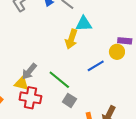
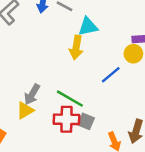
yellow triangle: (21, 83) -> (25, 110), turned -35
red cross: (30, 98) -> (67, 119), moved

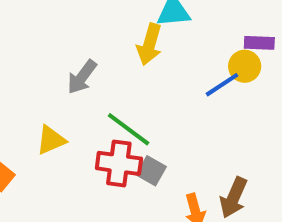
blue line: (111, 75) -> (222, 85), moved
gray arrow: (32, 94) -> (82, 77), moved

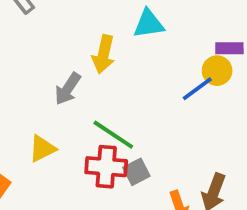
yellow arrow: (149, 44) -> (103, 54), moved
gray square: (151, 171) -> (136, 172), turned 36

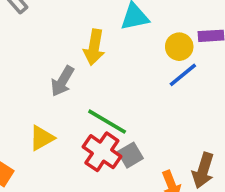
yellow circle: (217, 71) -> (179, 47), moved
red cross: (106, 167) -> (102, 152), turned 33

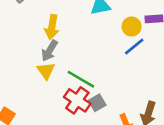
yellow arrow: (94, 47) -> (52, 27), moved
yellow triangle: (42, 138) -> (46, 71), moved, turned -36

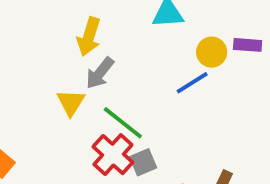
blue line: (134, 46) -> (192, 83), moved
gray arrow: (50, 51) -> (100, 73), moved

